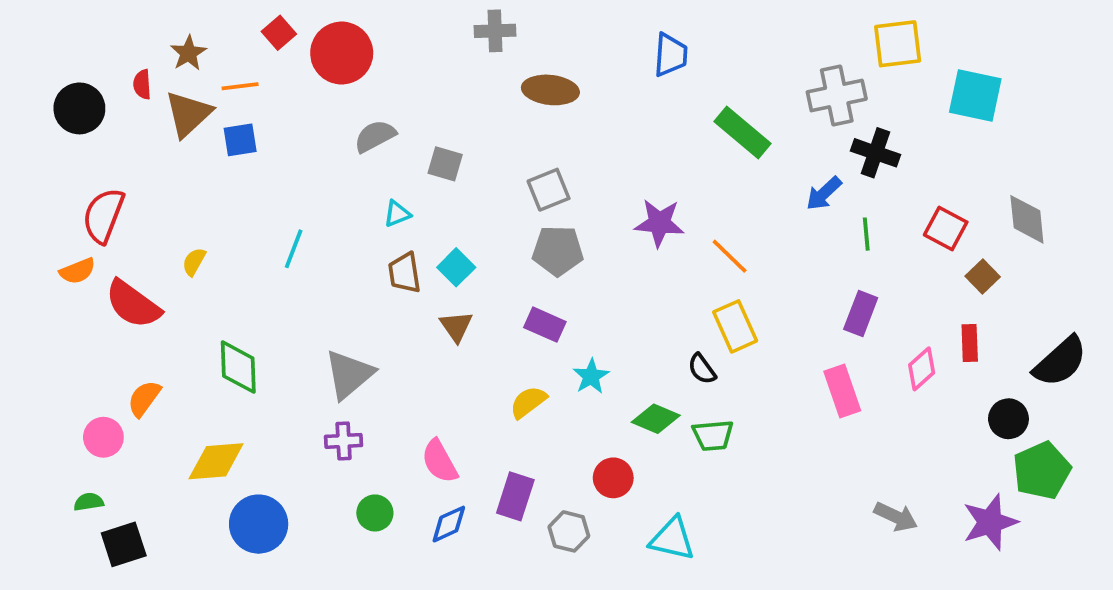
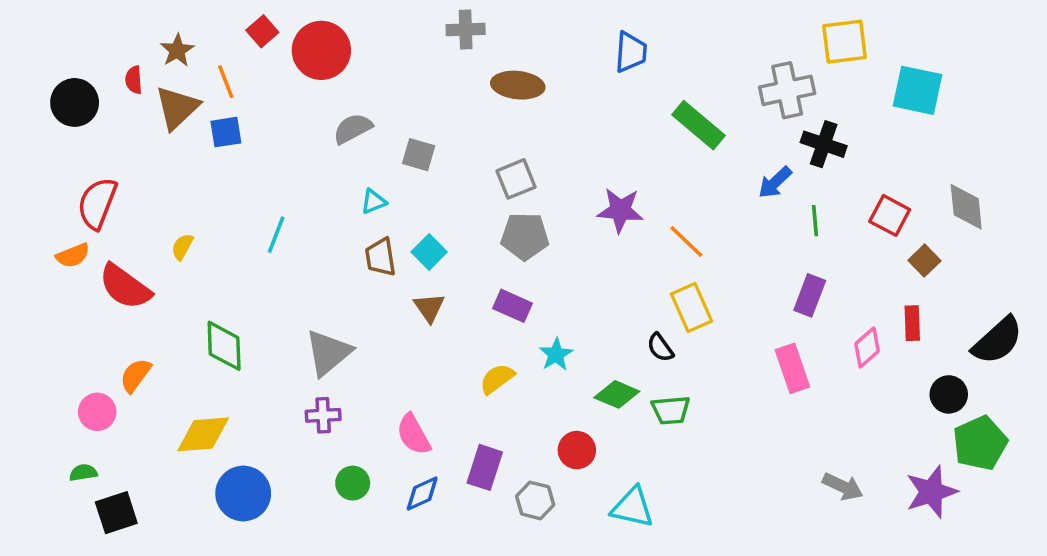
orange line: (240, 86) -> (226, 82), turned 76

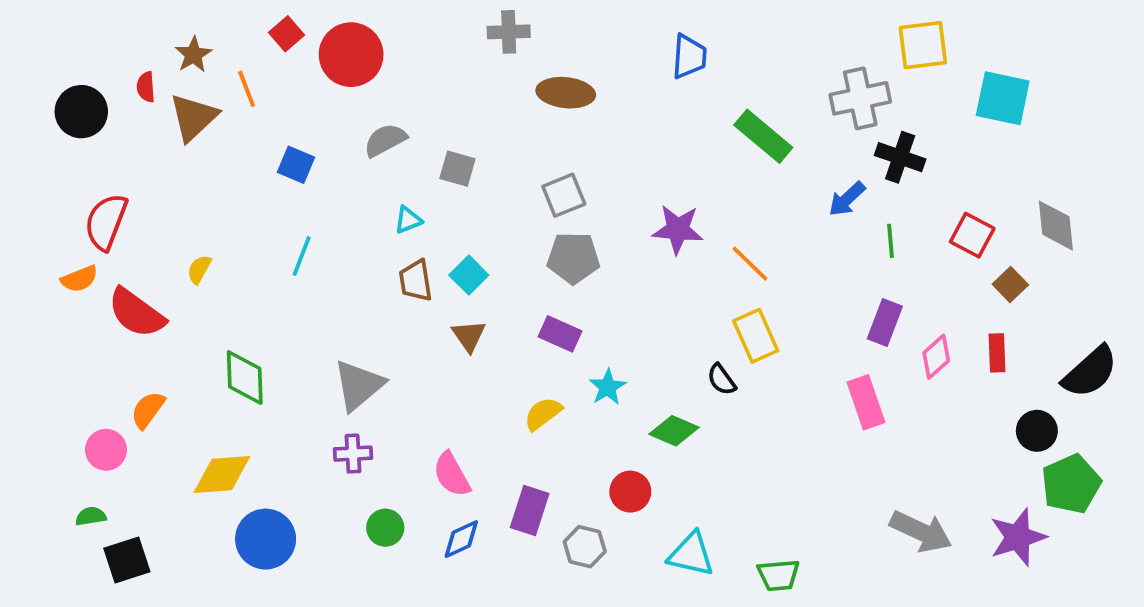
blue square: (226, 132) -> (296, 165), moved, turned 32
pink diamond: (867, 348) -> (936, 357), moved
green trapezoid: (671, 410) -> (778, 575), moved
gray arrow: (843, 487) -> (921, 531), size x1.4

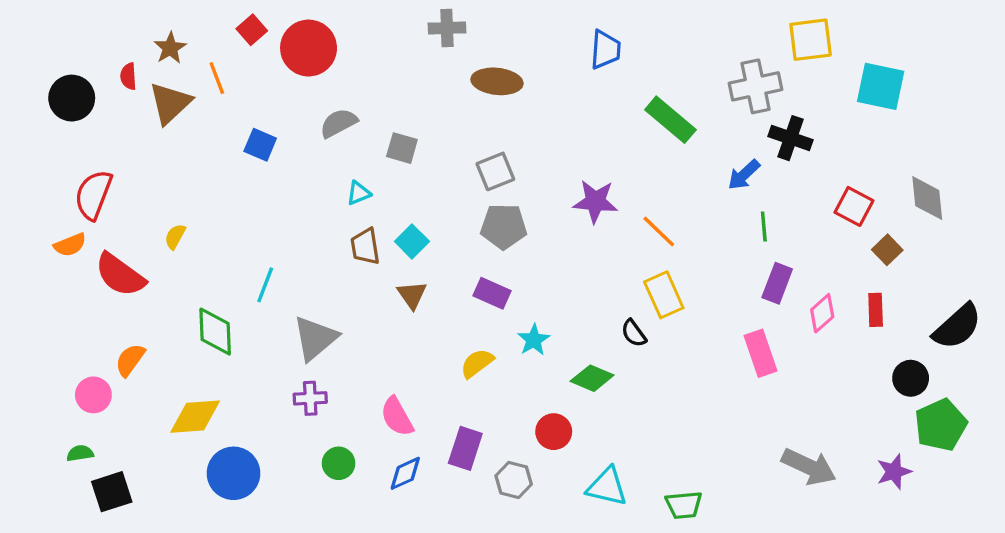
green line: (891, 241) -> (764, 226), moved
cyan line: (302, 256) -> (265, 285), moved
purple star: (1018, 537) -> (894, 472), size x0.7

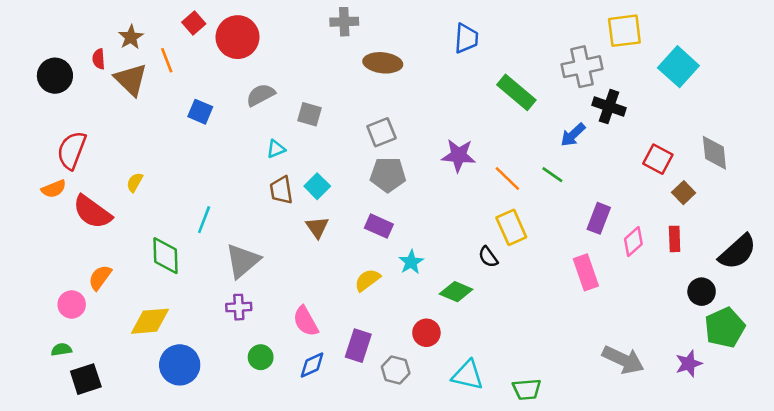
cyan square: (881, 86) -> (678, 67), turned 30
brown triangle: (170, 103) -> (131, 80), turned -33
green line: (764, 226) -> (552, 175), moved, turned -50

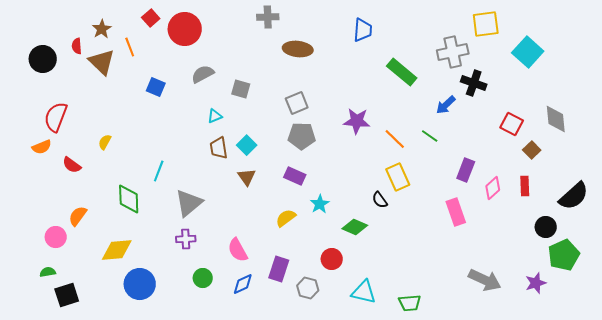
red semicircle: (92, 212) -> (72, 165), size x0.6

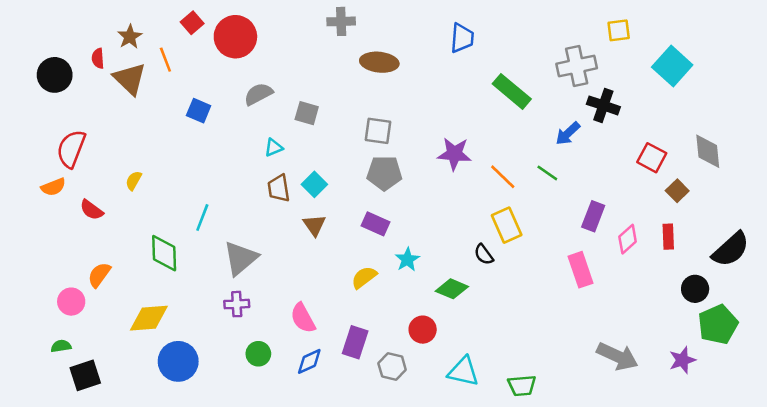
yellow square: (486, 24) -> (619, 30), size x0.7
gray square: (297, 103) -> (378, 131), turned 30

